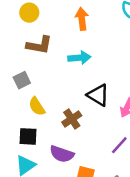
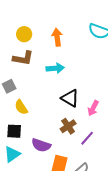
yellow circle: (29, 13) -> (24, 34), moved
brown cross: (72, 119) -> (68, 126), moved

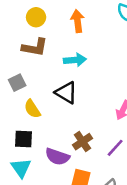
black triangle: (70, 98) -> (66, 93), moved
brown cross: (68, 126) -> (82, 142), moved
cyan triangle: (12, 154) -> (21, 168), turned -30

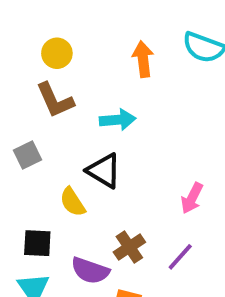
orange arrow: (77, 21) -> (143, 59), moved
brown L-shape: (35, 47) -> (55, 100), turned 56
yellow semicircle: (32, 109) -> (73, 202), moved

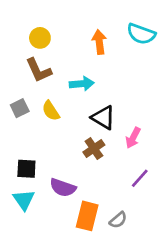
black triangle: (104, 171) -> (103, 118), moved
yellow semicircle: (73, 202) -> (51, 111), moved
brown cross: (129, 247) -> (94, 149), moved
purple line: (180, 257) -> (140, 178), moved

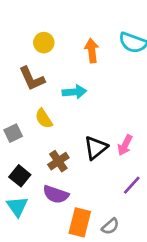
yellow circle: (40, 38) -> (44, 43), moved
gray square: (20, 108) -> (13, 133), moved
black triangle: (103, 118) -> (96, 148), moved, turned 50
brown cross: (94, 149) -> (58, 161), moved
black square: (26, 169) -> (20, 176), turned 36

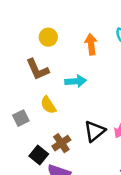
black square: (20, 176) -> (39, 155), moved

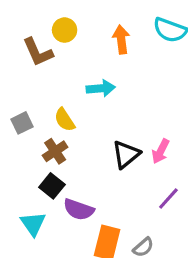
brown L-shape: (38, 69) -> (38, 52), moved
gray square: (21, 118) -> (22, 123), moved
brown cross: (61, 143) -> (55, 151), moved

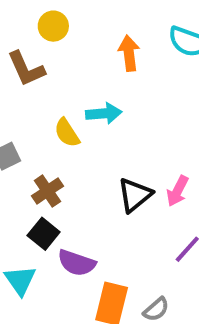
yellow circle: (65, 30) -> (53, 26), moved
yellow semicircle: (65, 120) -> (67, 133), moved

